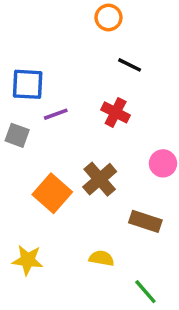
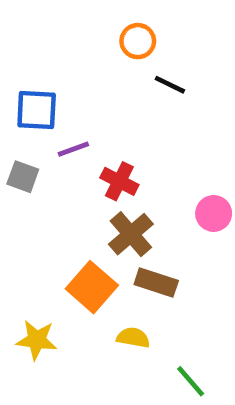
orange circle: (108, 18) -> (138, 41), moved
red cross: (116, 112) -> (119, 181), moved
orange square: (52, 193) -> (92, 287), moved
brown rectangle: (145, 221) -> (156, 282), moved

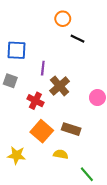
purple line: (73, 149) -> (43, 68), moved, turned -64
red cross: (119, 181) -> (35, 101), moved
brown cross: (131, 234) -> (60, 86), moved

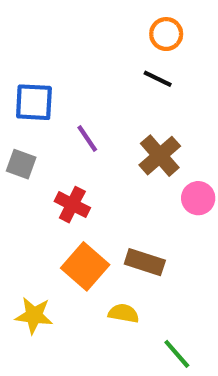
orange circle: (63, 19) -> (166, 34), moved
purple line: (43, 68) -> (87, 138), turned -40
brown cross: (60, 86) -> (160, 156), moved

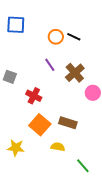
orange circle: (166, 34) -> (56, 37), moved
blue square: (34, 102) -> (16, 25), moved
purple line: (87, 138) -> (50, 65), moved

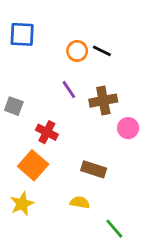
brown cross: (75, 73) -> (103, 101), turned 30
orange square: (40, 125) -> (33, 165), moved
yellow star: (16, 148) -> (22, 204), turned -30

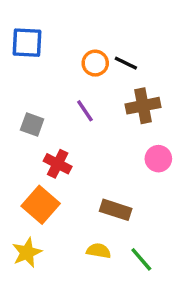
brown cross: (103, 101) -> (143, 106), moved
gray square: (14, 106) -> (32, 125), moved
green line: (114, 229) -> (141, 259), moved

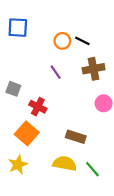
gray square: (32, 125) -> (13, 89), moved
yellow semicircle: (99, 251) -> (65, 163), size x1.5

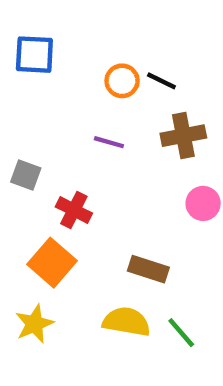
purple line: (56, 72) -> (109, 142), turned -40

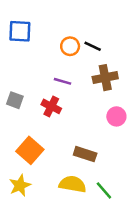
red cross: (74, 210) -> (51, 106), moved

